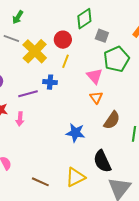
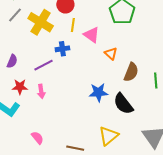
gray line: (11, 39) -> (15, 15), turned -56
pink triangle: (95, 76) -> (92, 35), moved
black semicircle: (102, 161) -> (123, 104), moved

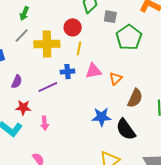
yellow cross: (41, 22) -> (47, 44), turned -35
pink triangle: (92, 35) -> (93, 71), moved, turned -48
orange triangle: (111, 54) -> (116, 79), turned 32
pink arrow: (41, 91) -> (45, 123), moved

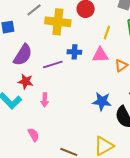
yellow line: (79, 48) -> (107, 33), moved
purple semicircle: (17, 82) -> (23, 55), size x1.6

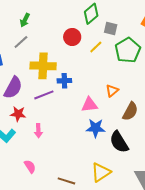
yellow cross: (58, 22) -> (43, 66), moved
yellow line: (107, 33) -> (96, 47), moved, turned 32
pink triangle: (100, 55) -> (89, 105), moved

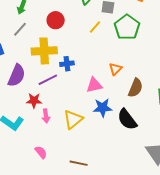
red circle: (72, 37) -> (56, 20), moved
red star: (18, 114) -> (34, 101), moved
yellow triangle: (101, 172) -> (73, 119), moved

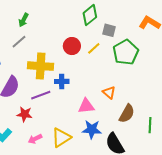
red circle: (56, 20) -> (72, 46), moved
orange triangle: (115, 69) -> (109, 92), turned -40
pink arrow: (46, 116) -> (35, 139), moved, turned 64

